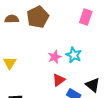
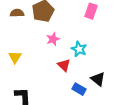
pink star: (55, 57) -> (53, 39), moved
red triangle: (59, 80) -> (64, 65), moved, turned -40

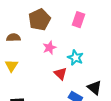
pink rectangle: (91, 11) -> (78, 20), moved
brown semicircle: (17, 13) -> (13, 38), moved

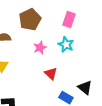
cyan star: (75, 58) -> (66, 45), moved

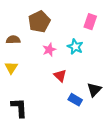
pink rectangle: (69, 20) -> (90, 22), moved
black triangle: (85, 88) -> (94, 90), turned 35

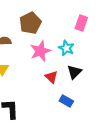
pink star: (49, 50) -> (40, 51), size x1.5
black triangle: (94, 90) -> (74, 72), moved

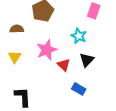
pink star: (40, 51) -> (47, 50), moved

